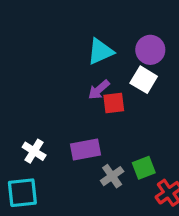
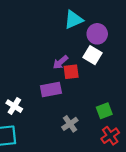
cyan triangle: (100, 51) -> (73, 20), moved
purple rectangle: (86, 150) -> (51, 89), moved
green square: (144, 168) -> (104, 111), moved

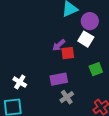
purple rectangle: (51, 89) -> (59, 79), moved
green square: (104, 111) -> (96, 69), moved

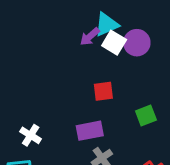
white square: (86, 39) -> (114, 43), moved
purple arrow: (59, 45) -> (90, 37), moved

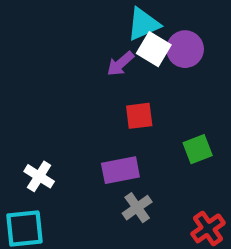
purple arrow: (90, 37) -> (120, 64), moved

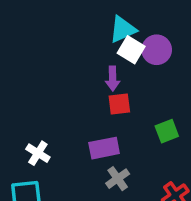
purple arrow: (120, 64) -> (113, 79), moved, turned -50

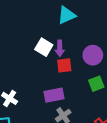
white square: (131, 50) -> (44, 47), moved
purple circle: (157, 50) -> (93, 55), moved

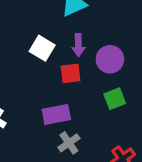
purple arrow: (60, 48) -> (78, 45), moved

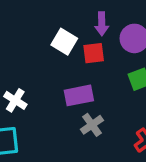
white square: (42, 48) -> (64, 42), moved

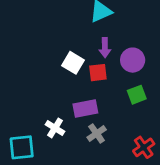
white cross: (15, 100) -> (55, 128), moved

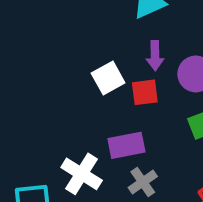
white square: (73, 63) -> (108, 78), turned 30
white cross: (55, 128) -> (82, 174), size x1.4

